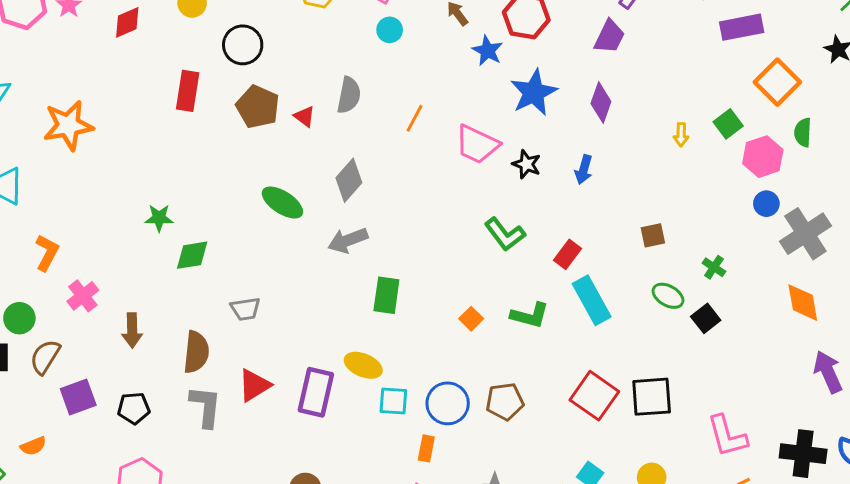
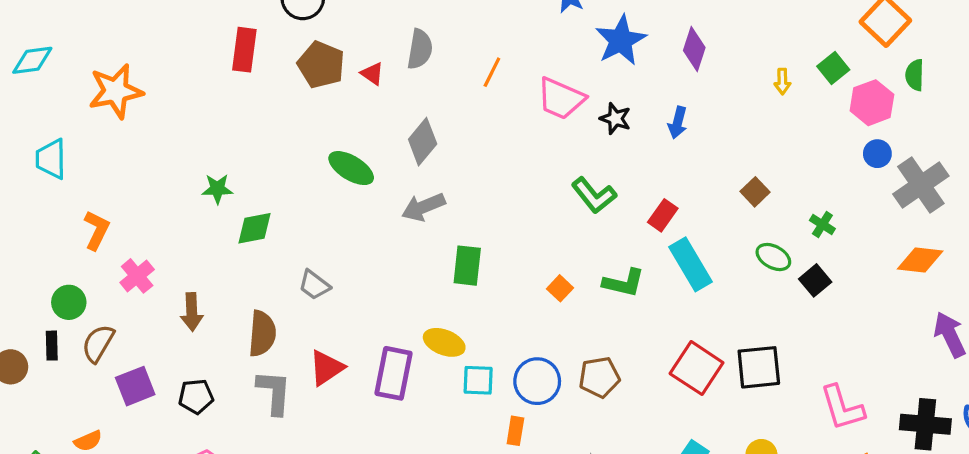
brown square: (653, 235) -> (755, 192), turned -30
orange diamond: (803, 303) -> (920, 260), turned -72
gray trapezoid: (245, 309) -> (314, 285), turned 48

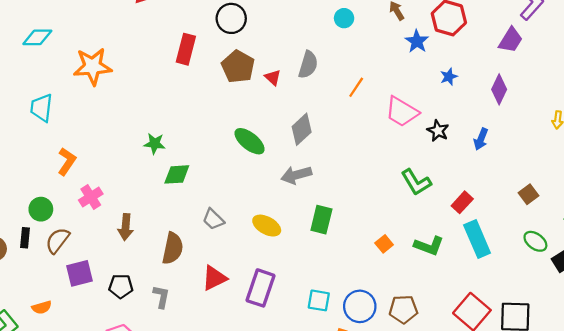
blue star: (621, 40) -> (449, 77), size x0.5
yellow ellipse: (444, 342) -> (267, 226), moved
gray L-shape: (274, 392) -> (161, 297), moved, size x0.7

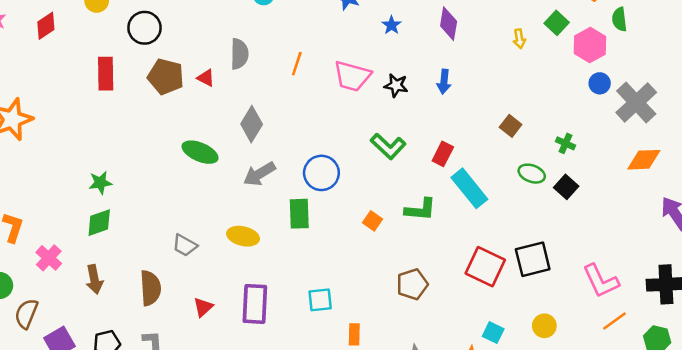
green diamond: (177, 174) -> (99, 223), moved
red triangle: (214, 278) -> (203, 307), size x0.7
blue circle: (360, 306) -> (321, 173), moved

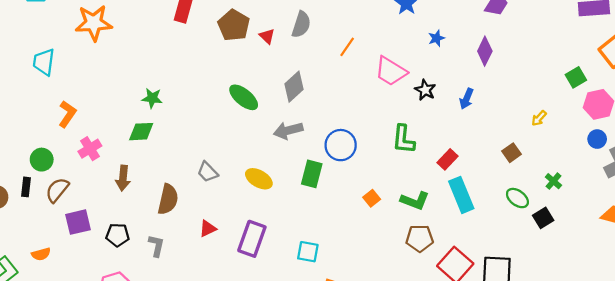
yellow arrow: (519, 39) -> (539, 118), moved, turned 35
green L-shape: (388, 146) -> (403, 139), turned 36
brown pentagon: (412, 284) -> (420, 238), moved

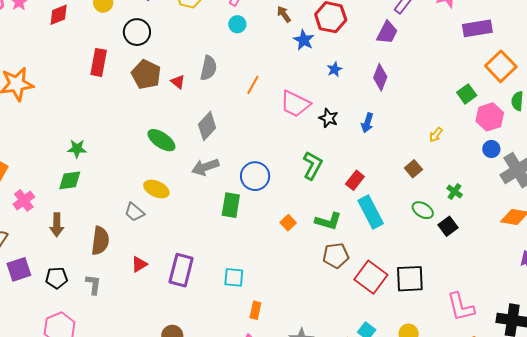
green L-shape: (403, 139) -> (313, 166), turned -152
yellow ellipse: (259, 179) -> (156, 189), moved

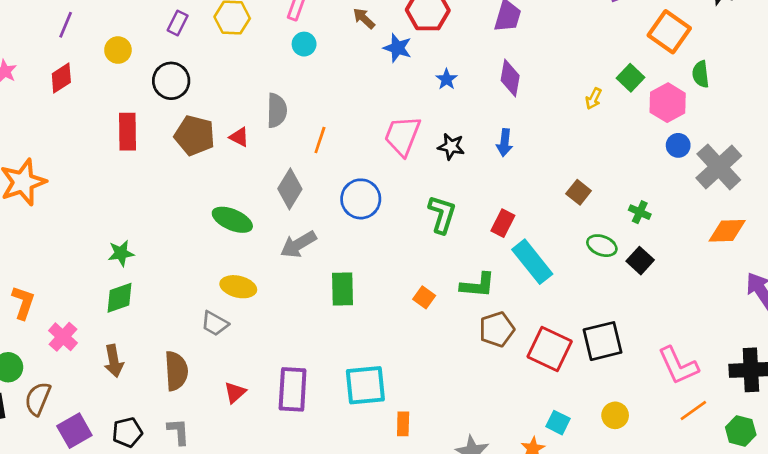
orange line: (253, 85) -> (320, 140), moved
pink trapezoid: (295, 104) -> (402, 136), turned 96
yellow arrow: (436, 135) -> (594, 99), moved
blue circle: (255, 176) -> (361, 199), moved
cyan square: (234, 277) -> (365, 385), size x1.5

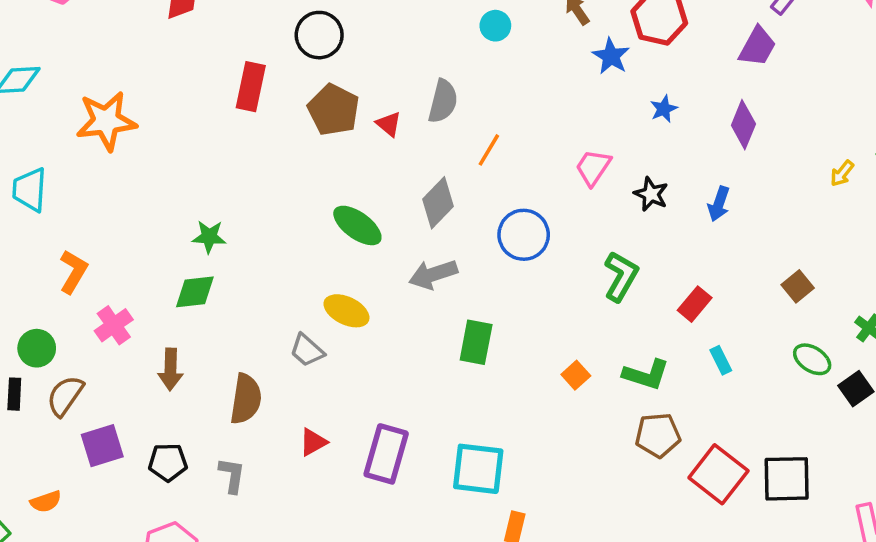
pink trapezoid: (402, 136) -> (593, 167), size x0.7
cyan rectangle: (532, 262) -> (721, 360), size x0.5

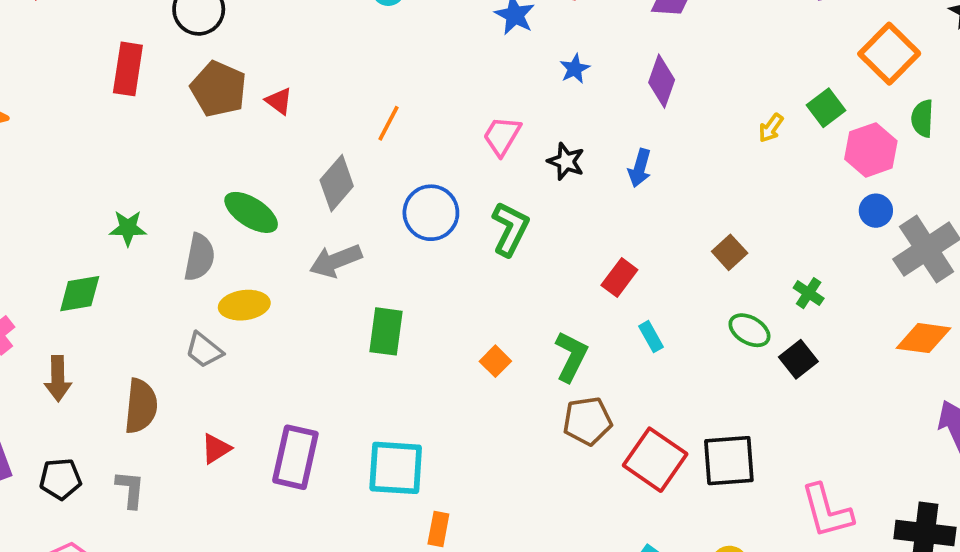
gray semicircle: (443, 101) -> (199, 257), moved
green star: (209, 237) -> (128, 228), moved
green L-shape: (621, 276) -> (510, 229), moved
yellow ellipse: (346, 311) -> (244, 305), turned -30
green L-shape: (646, 375) -> (571, 356), turned -78

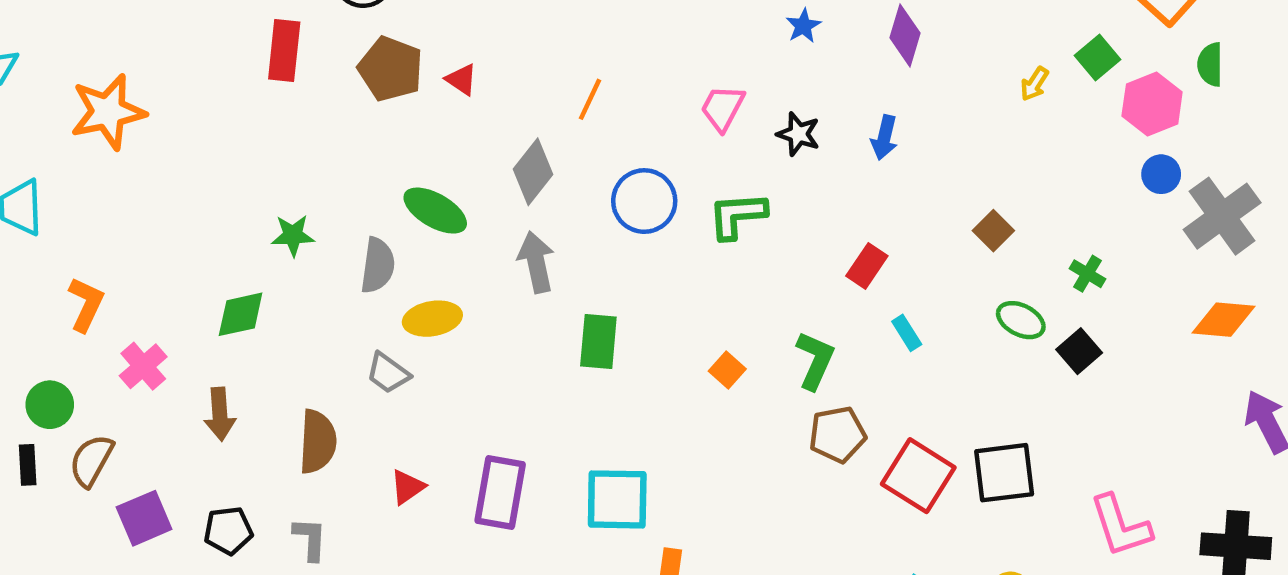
green L-shape: (510, 229) -> (737, 215), turned -118
gray arrow: (336, 261) -> (536, 262), turned 102

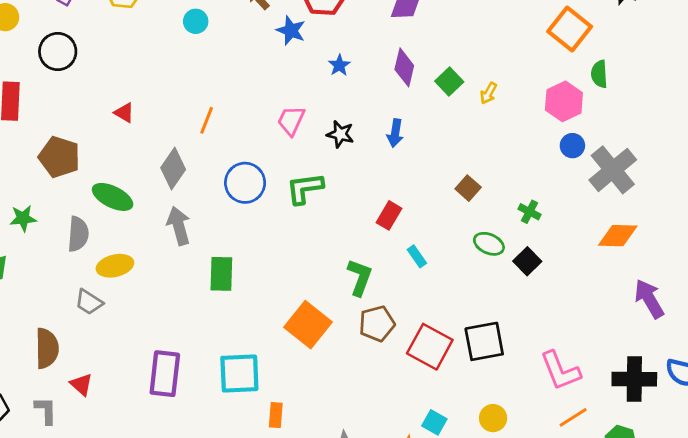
green square: (1098, 57) -> (449, 81), moved
brown pentagon: (391, 69) -> (59, 157), moved
orange square: (727, 370) -> (308, 325), moved, size x2.0
red triangle: (407, 487) -> (81, 384), moved, turned -40

